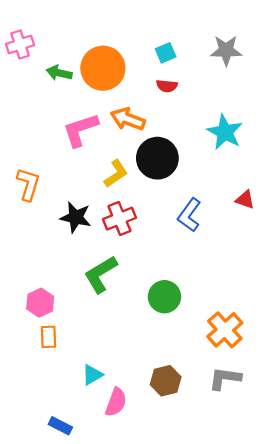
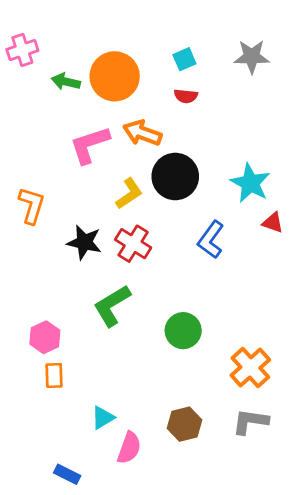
cyan star: (225, 132) -> (250, 183), moved
red cross: (119, 219) -> (133, 244), turned -36

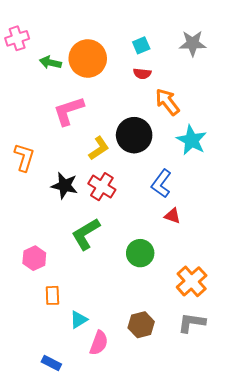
orange arrow: (142, 133) -> (167, 102), moved, turned 32
red triangle: (273, 223) -> (172, 216), moved
orange rectangle: (54, 375) -> (52, 295), moved

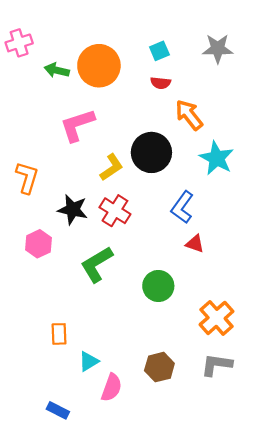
pink hexagon: (34, 258) -> (38, 244), moved

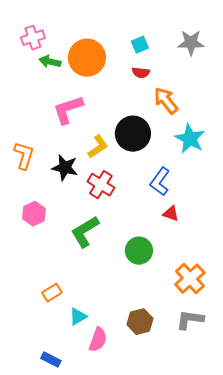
pink cross: (19, 43) -> (33, 38), moved
black star: (73, 210) -> (65, 168), moved
orange rectangle: (59, 334) -> (52, 293), turned 60

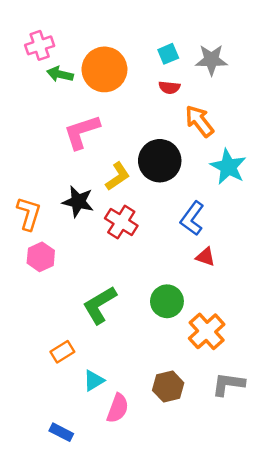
gray star: (191, 43) -> (211, 60), moved
orange L-shape: (24, 156) -> (29, 214), moved
green L-shape: (85, 232) -> (100, 305), moved
orange cross: (190, 279) -> (207, 331), moved

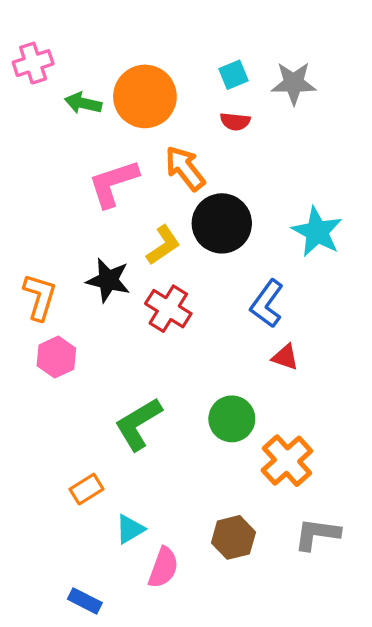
pink cross: (40, 45) -> (33, 63), moved
orange arrow: (199, 121) -> (185, 168), moved

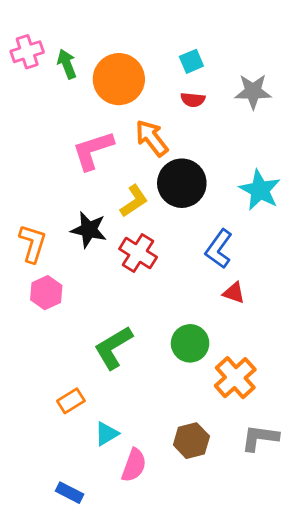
gray star: (294, 83) -> (253, 91), moved
green arrow: (83, 103) -> (67, 64), moved, turned 56

